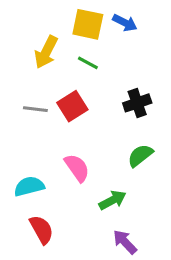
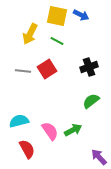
pink semicircle: (77, 168) -> (50, 131), moved
purple arrow: (125, 242) -> (99, 157), moved

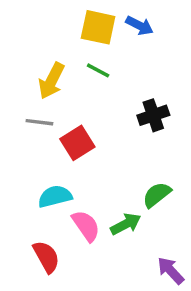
yellow arrow: (30, 34) -> (51, 81), moved
red square: (47, 69) -> (77, 143), moved
green semicircle: (91, 101) -> (157, 195), moved
cyan semicircle: (19, 121) -> (55, 196), moved

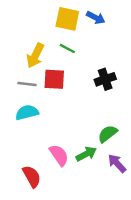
red square: (77, 143) -> (54, 79), moved, turned 35
cyan semicircle: (55, 196) -> (27, 112), moved
purple arrow: (171, 271) -> (117, 163), moved

